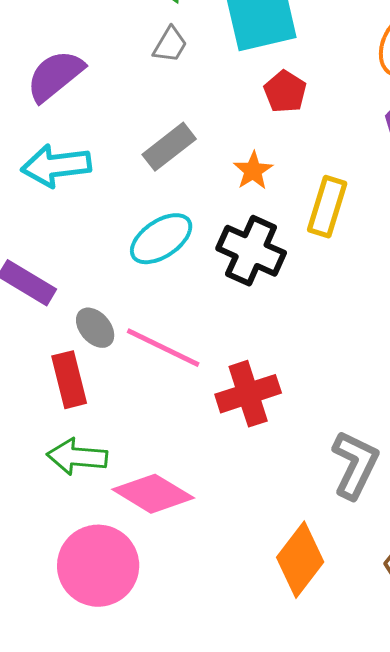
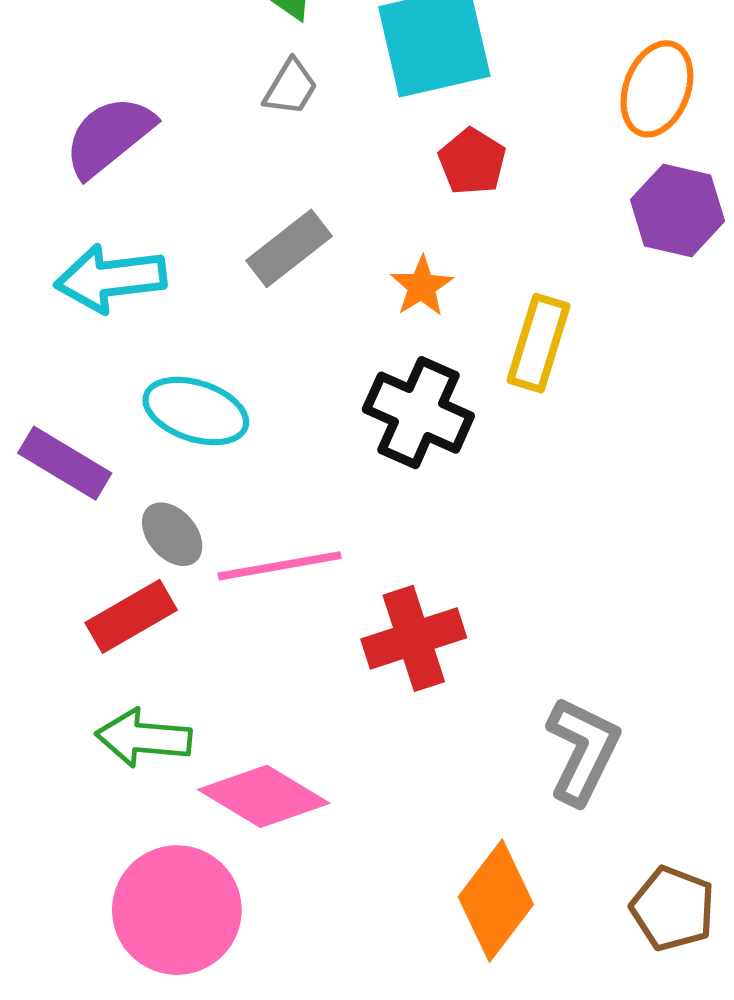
cyan ellipse: (161, 239) -> (196, 411), moved, turned 52
pink line: (163, 348) -> (280, 566), turned -36
red rectangle: (69, 380) -> (131, 616), turned 74

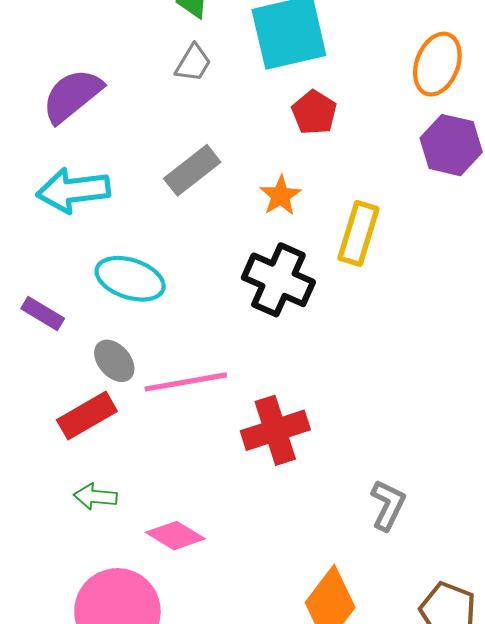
purple rectangle: (65, 463) -> (43, 313), size x0.7
green arrow: (144, 738) -> (95, 497), size x0.7
gray L-shape: (583, 751) -> (388, 505), size x0.7
pink diamond: (264, 796) -> (175, 536), size x0.7

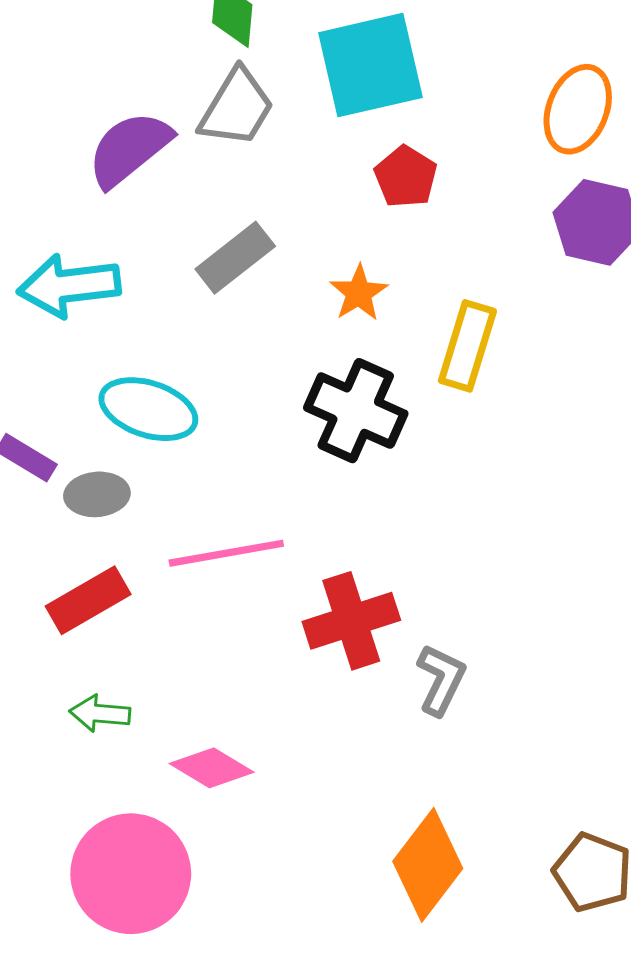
gray trapezoid: (193, 63) -> (237, 108), size x1.5
purple semicircle: (72, 96) -> (129, 149), moved
gray ellipse: (114, 361) -> (97, 494), moved, turned -54
gray L-shape: (388, 505) -> (441, 680), moved

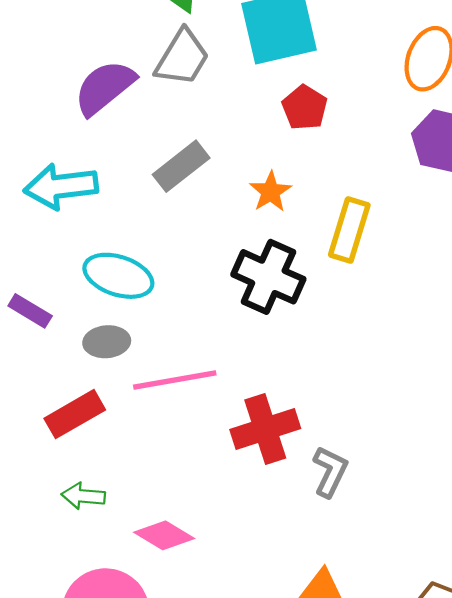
gray ellipse: (97, 494) -> (107, 342), moved

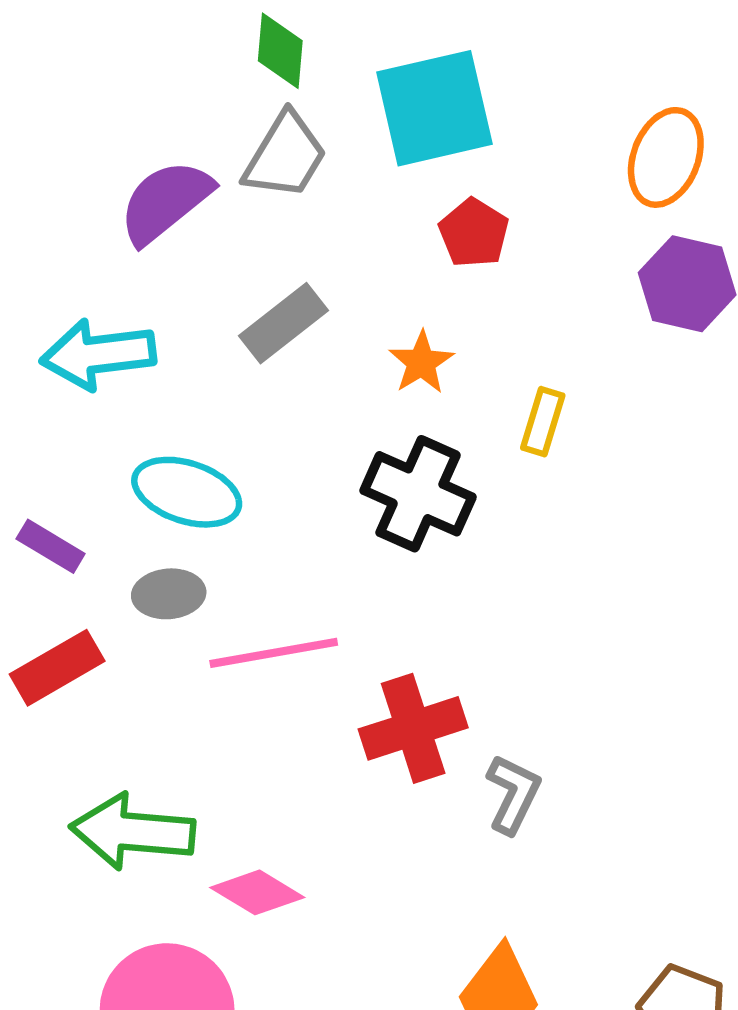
yellow rectangle: (349, 230) -> (543, 422), size x0.7
red rectangle: (75, 414) -> (57, 668), moved
green arrow: (83, 496) -> (133, 832), size x1.8

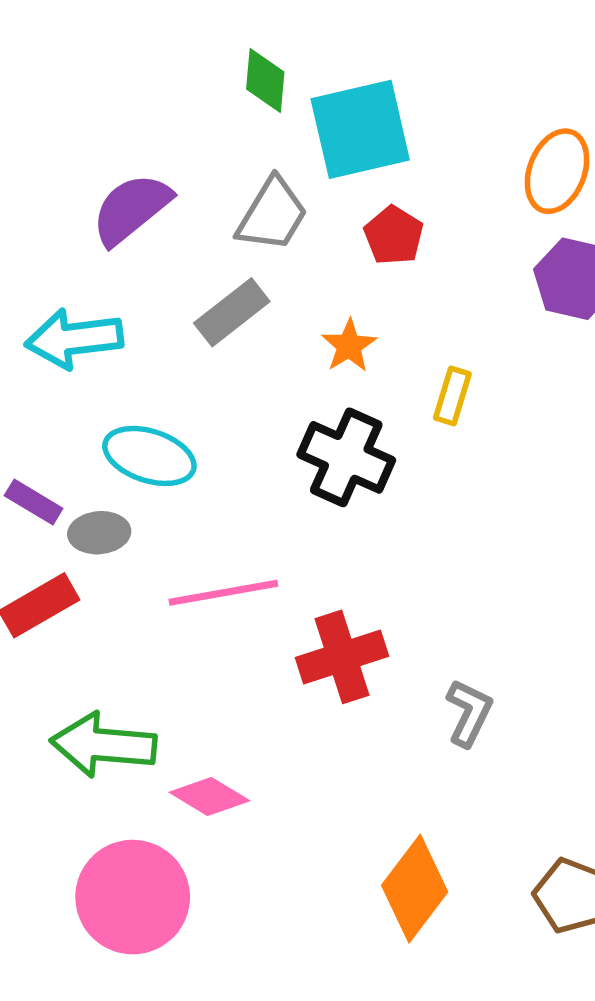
green diamond: (280, 51) -> (265, 80), moved
gray trapezoid: (285, 156) -> (272, 214), moved
gray ellipse: (169, 594) -> (99, 533), moved
gray L-shape: (513, 794) -> (469, 713), moved

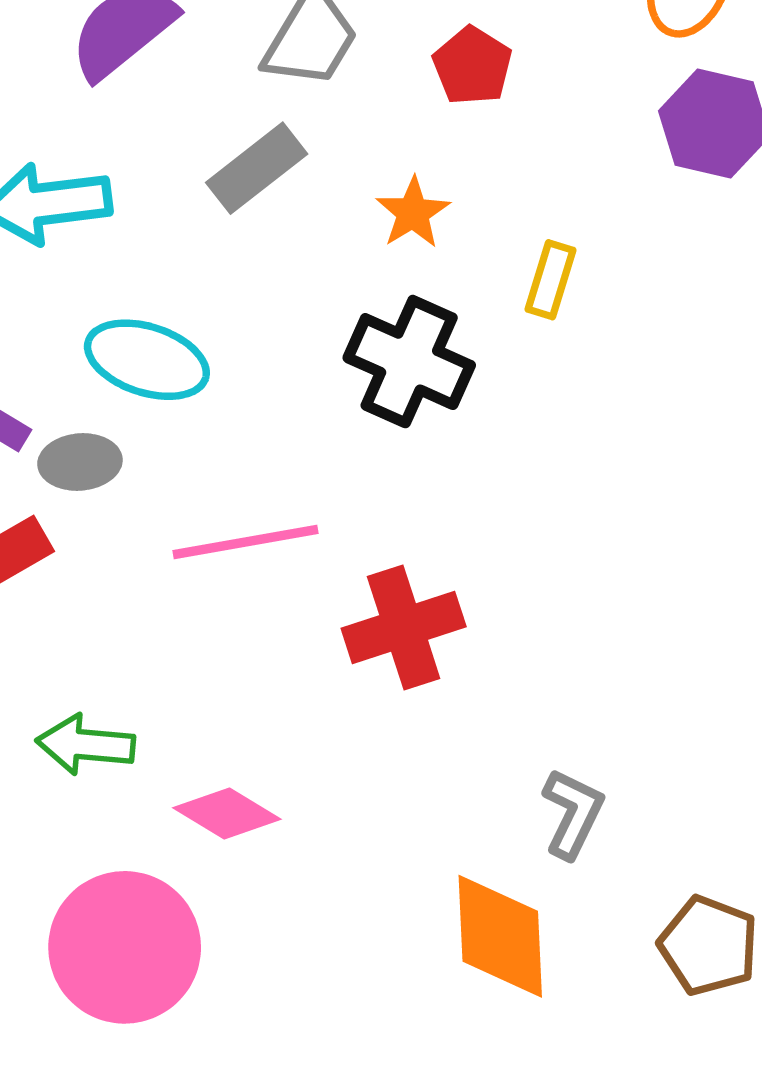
gray L-shape: (469, 713) -> (573, 813), moved
green arrow: (103, 745) -> (86, 745), size x0.7
orange diamond: (415, 889) -> (500, 936), turned -40

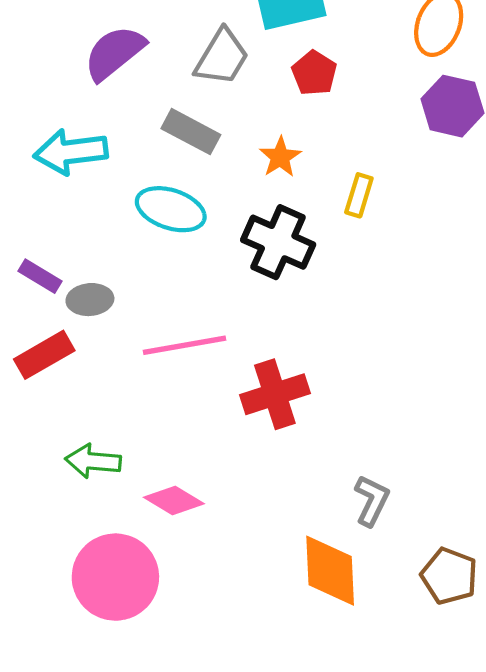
gray rectangle: (257, 168) -> (191, 132), turned 66
cyan ellipse: (147, 360) -> (171, 209), moved

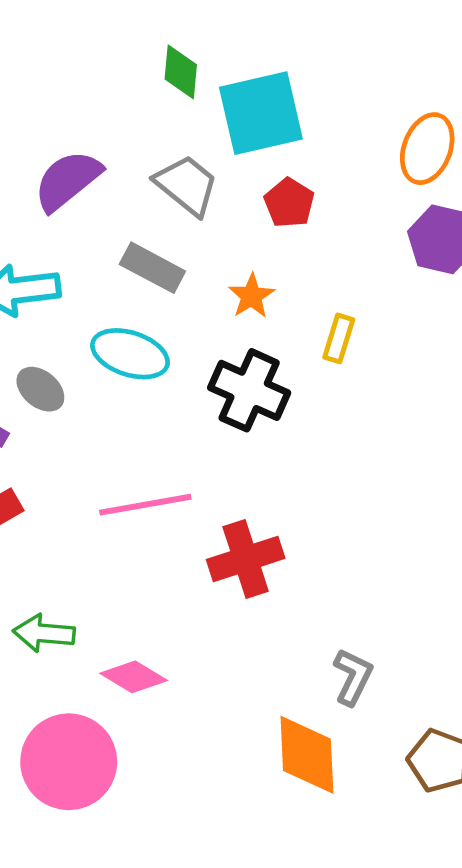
gray trapezoid: (222, 57) -> (187, 185), turned -82
gray ellipse: (90, 300) -> (40, 389), moved, turned 45

